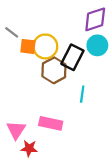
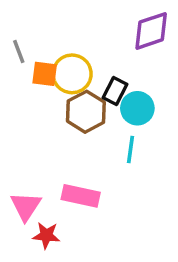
gray line: (12, 32) -> (19, 52), turned 32
cyan circle: (97, 45) -> (137, 108), moved
black rectangle: (72, 57) -> (115, 91), size x0.7

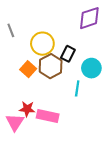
orange square: (45, 74) -> (28, 69), moved, turned 35
cyan circle: (137, 108) -> (91, 68), moved
red star: (46, 235) -> (27, 109), moved

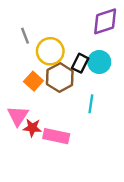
gray line: (11, 30) -> (25, 36), moved
cyan circle: (91, 68) -> (99, 62), moved
pink triangle: (15, 122) -> (18, 116), moved

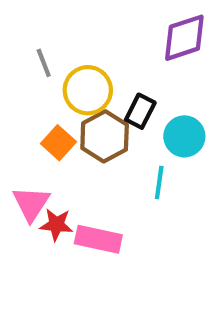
cyan circle: (99, 62) -> (184, 136), moved

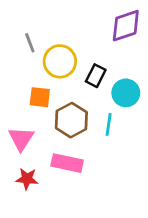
brown hexagon: (105, 136) -> (71, 120), moved
orange square: (58, 143) -> (40, 97), turned -35
red star: (56, 225) -> (27, 179), moved

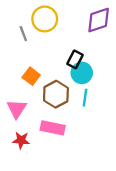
yellow circle: (60, 61) -> (45, 19), moved
cyan circle: (126, 93) -> (82, 73), moved
orange square: (40, 97) -> (31, 76), turned 30

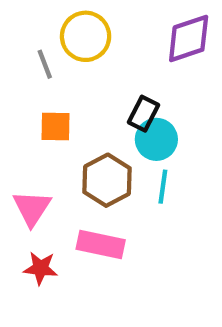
orange square: (31, 76) -> (55, 126), moved, turned -36

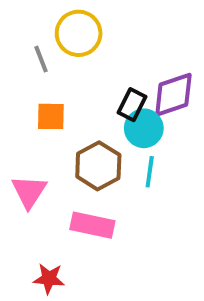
purple diamond: (189, 38) -> (173, 95), moved
red star: (40, 268) -> (49, 279), moved

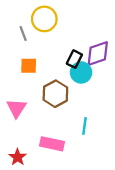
cyan line: (150, 172) -> (84, 126), moved
pink rectangle: (92, 225) -> (52, 144), moved
red star: (49, 279) -> (18, 157), moved, turned 30

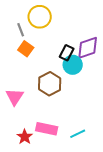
orange square: (29, 66) -> (26, 49), moved, turned 35
cyan line: (84, 126) -> (78, 134), moved, turned 56
red star: (18, 157) -> (25, 137), moved

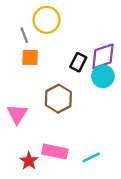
orange square: (26, 49) -> (30, 57), turned -35
cyan circle: (73, 65) -> (103, 76), moved

